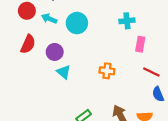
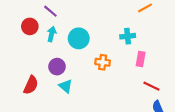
cyan arrow: (49, 19) -> (52, 34), turned 80
red semicircle: (28, 44) -> (31, 85), moved
orange cross: (107, 71) -> (103, 62), moved

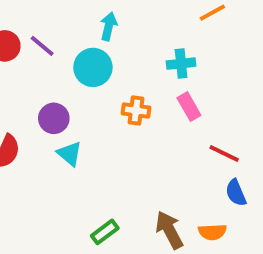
purple line: (50, 11) -> (42, 46), moved
cyan arrow: (52, 34) -> (109, 26), moved
pink rectangle: (141, 59) -> (189, 107), moved, turned -40

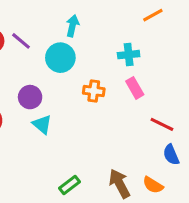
orange semicircle: (212, 232) -> (153, 185), turned 35

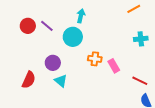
cyan cross: (129, 55) -> (141, 39), moved
pink rectangle: (135, 88) -> (114, 66), moved

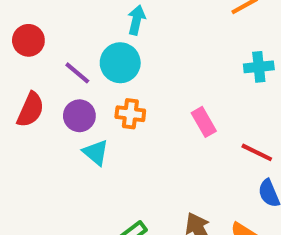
purple line: (47, 26) -> (77, 73), moved
orange cross: (95, 59) -> (130, 114), moved
red semicircle: (29, 80) -> (30, 110), moved

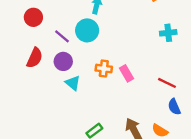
orange cross: (130, 114) -> (104, 69), moved
pink rectangle: (204, 122) -> (126, 73), moved

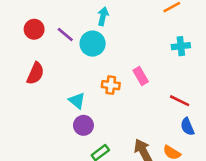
purple line: (62, 36) -> (65, 34), moved
purple circle: (63, 61) -> (83, 125), moved
pink rectangle: (126, 73) -> (141, 76), moved

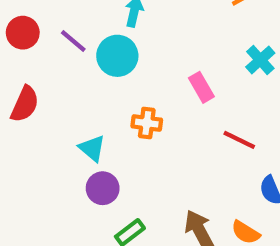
cyan cross: (181, 46) -> (260, 60), turned -36
pink rectangle: (141, 76) -> (201, 87), moved
red line: (180, 101) -> (239, 140), moved

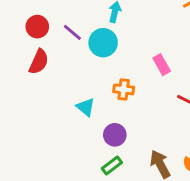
red semicircle: (25, 104) -> (39, 62), moved
purple circle: (103, 188) -> (115, 135), moved

